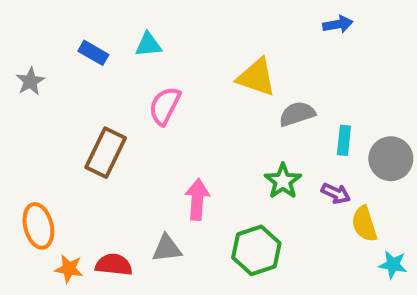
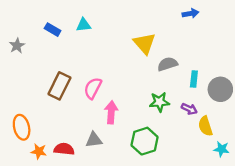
yellow triangle: (256, 77) -> (145, 43), turned 30
pink semicircle: (165, 106) -> (93, 88), moved
green star: (283, 181) -> (159, 102), turned 30

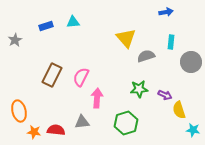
blue rectangle: (53, 30) -> (46, 26), turned -48
cyan rectangle: (194, 79) -> (171, 42), moved
gray circle: (220, 89) -> (191, 62), moved

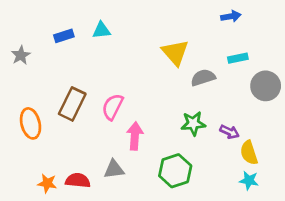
cyan rectangle: (171, 42) -> (238, 58), turned 72
orange ellipse: (19, 111) -> (31, 123), moved
cyan star: (193, 130) -> (249, 180), moved

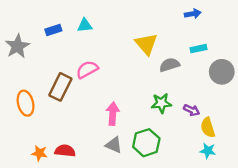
gray star: (21, 55) -> (17, 46), size x1.5
pink semicircle: (113, 107) -> (87, 69), moved, turned 35
gray triangle: (114, 169) -> (114, 145), moved, turned 30

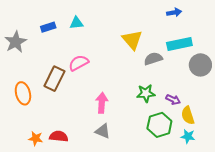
cyan rectangle: (199, 49) -> (179, 44), size x1.6
green hexagon: (146, 143) -> (159, 125), moved

